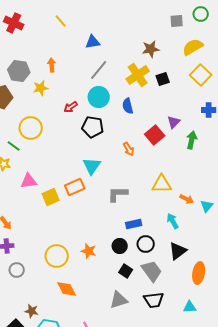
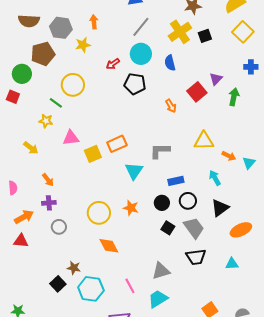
cyan triangle: (92, 166) -> (134, 171), moved
orange ellipse: (199, 273) -> (241, 230), turned 55
gray triangle: (119, 300) -> (161, 271), moved

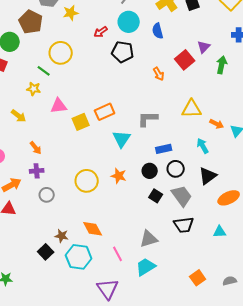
brown pentagon: (43, 54) -> (31, 22), turned -30
orange diamond: (109, 246) -> (93, 229), moved

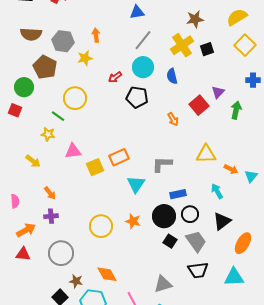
black circle: (150, 171) -> (164, 216), size x1.5
gray circle: (47, 195) -> (61, 253), moved, size x1.6
orange ellipse: (229, 198) -> (243, 243), turned -35
cyan triangle: (220, 232) -> (234, 277), size x1.5

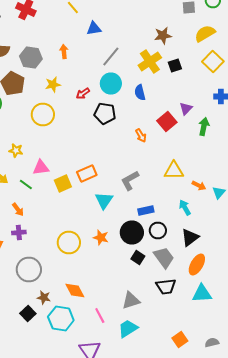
blue triangle: (137, 12) -> (94, 28), moved
yellow star: (85, 58) -> (53, 84), moved
green line: (58, 116) -> (26, 184), moved
gray L-shape: (162, 164) -> (130, 180), turned -30
orange ellipse: (243, 243) -> (197, 264), moved

